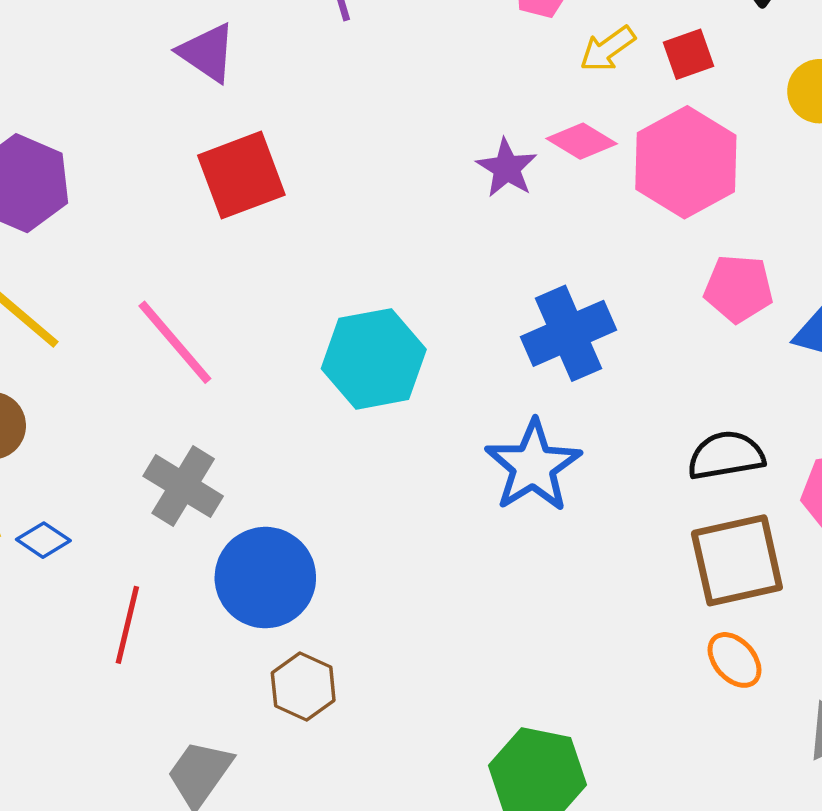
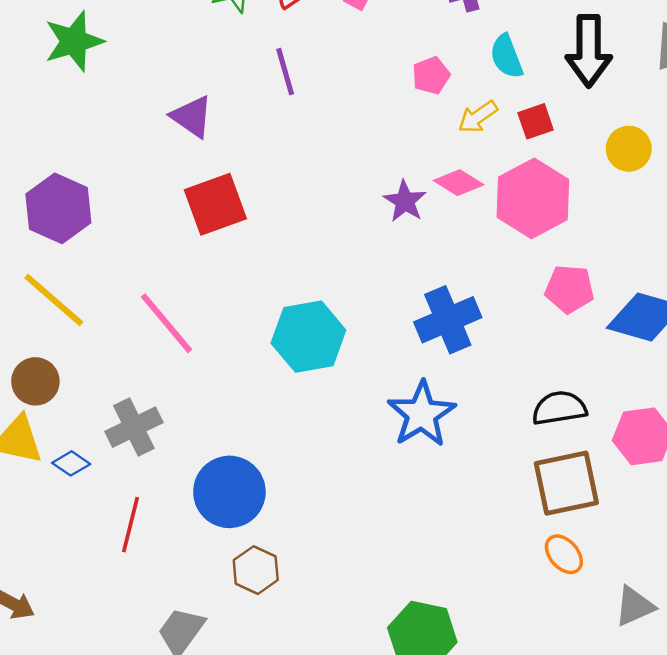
gray cross: (183, 486) -> (134, 427), moved, turned 32

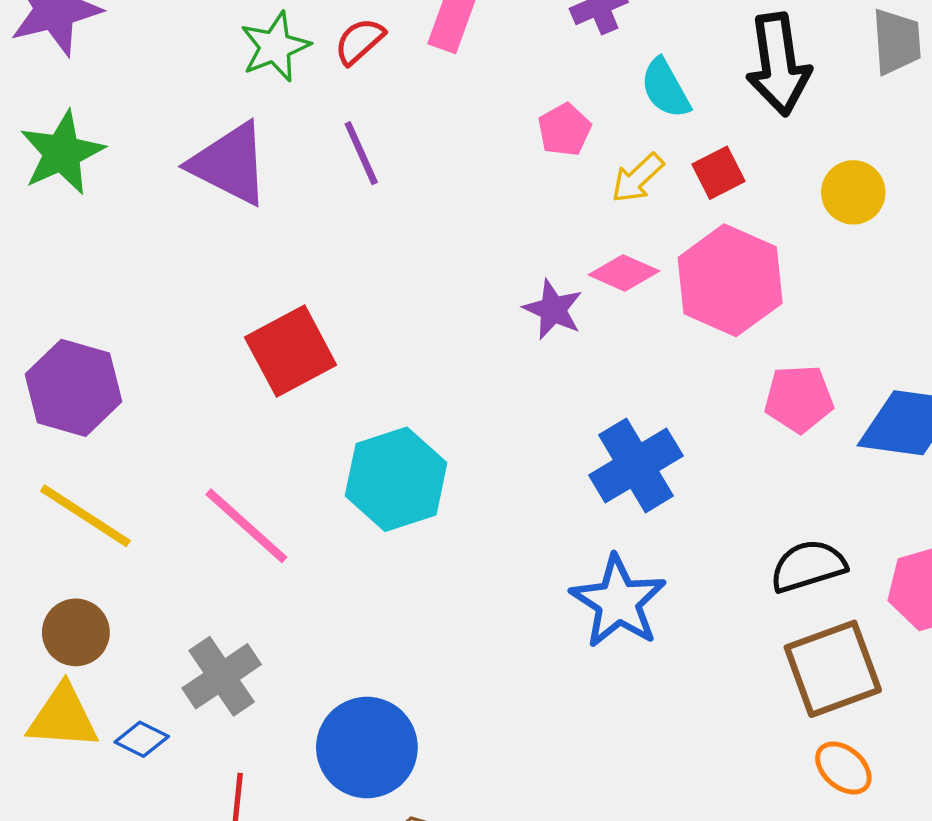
purple triangle: (192, 117) -> (230, 164), moved, size x1.4
cyan hexagon: (308, 337) -> (396, 479), moved

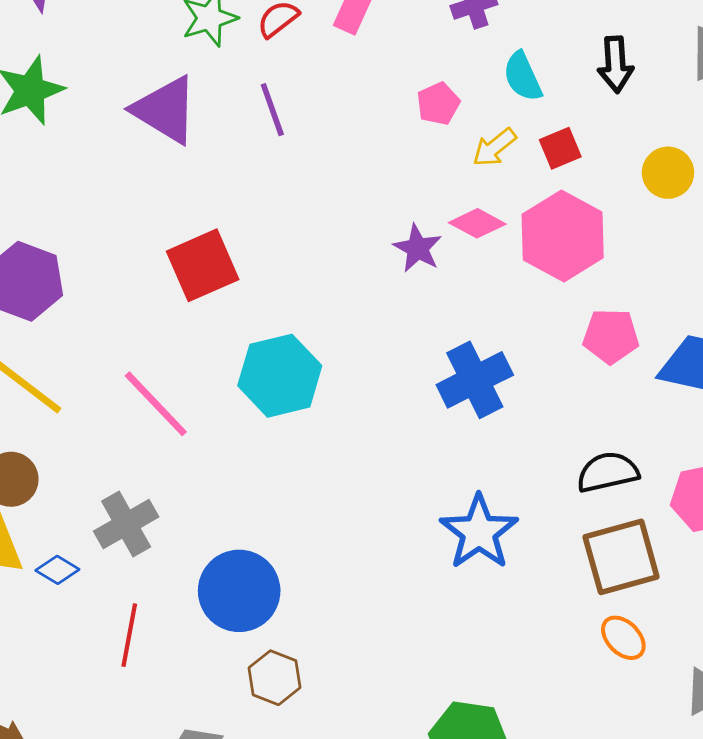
black arrow: (778, 64) -> (616, 64), size x0.7
blue star: (618, 602) -> (479, 532), moved

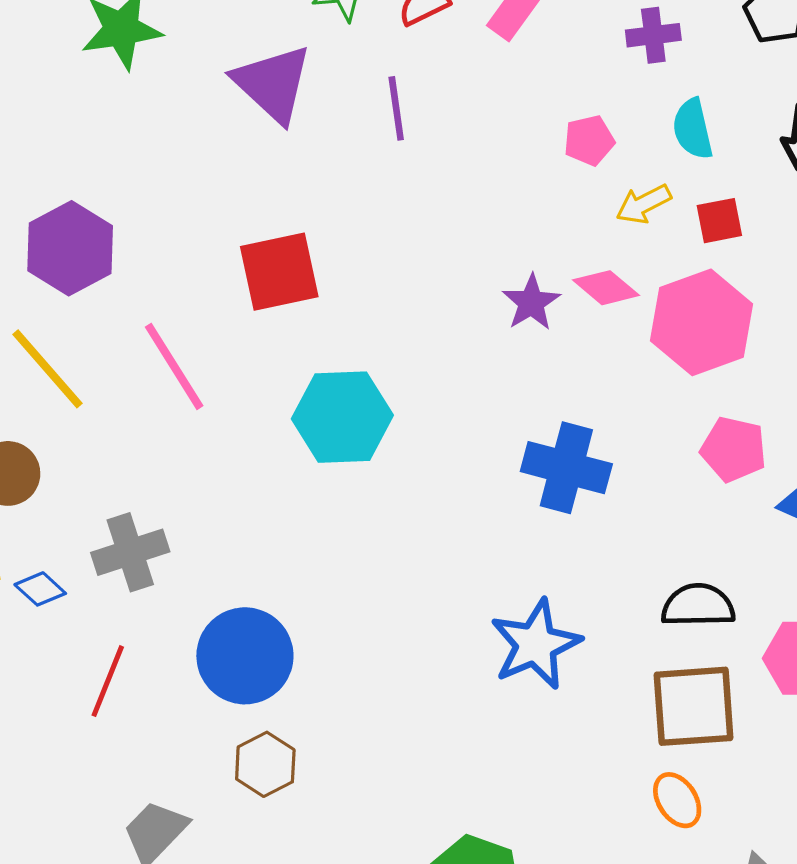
blue cross: (475, 380) -> (566, 468), turned 30
pink line: (156, 404) -> (174, 366), moved

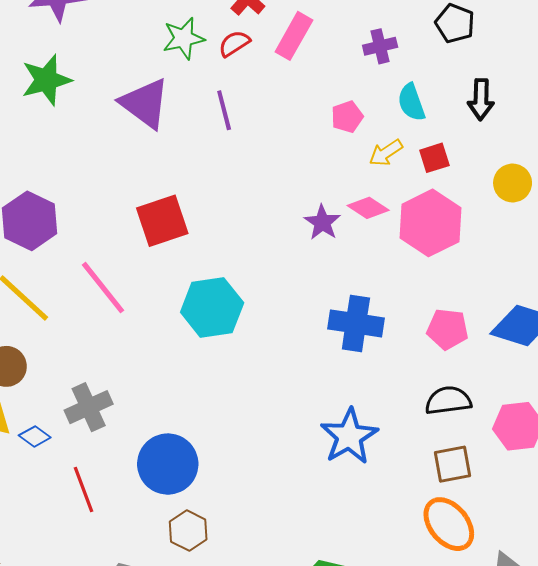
pink pentagon: (734, 449) -> (447, 329), moved
red line: (108, 681) -> (84, 489), turned -36
brown square: (694, 706) -> (452, 464), size x0.7
orange ellipse: (677, 800) -> (449, 524), size x1.6

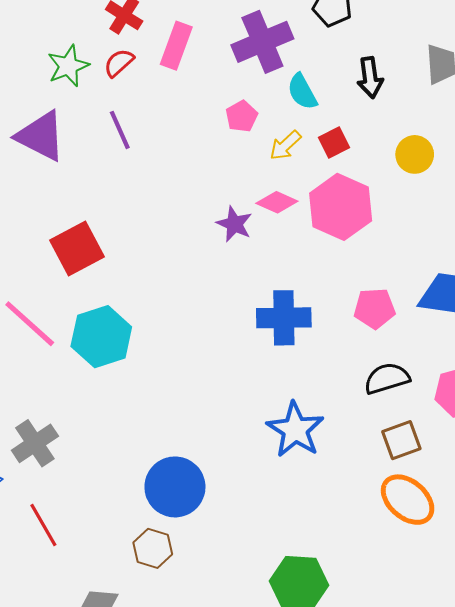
purple cross: (380, 46) -> (262, 42), size x1.8
cyan hexagon: (212, 308) -> (101, 337), moved
blue circle: (168, 464) -> (175, 487), moved

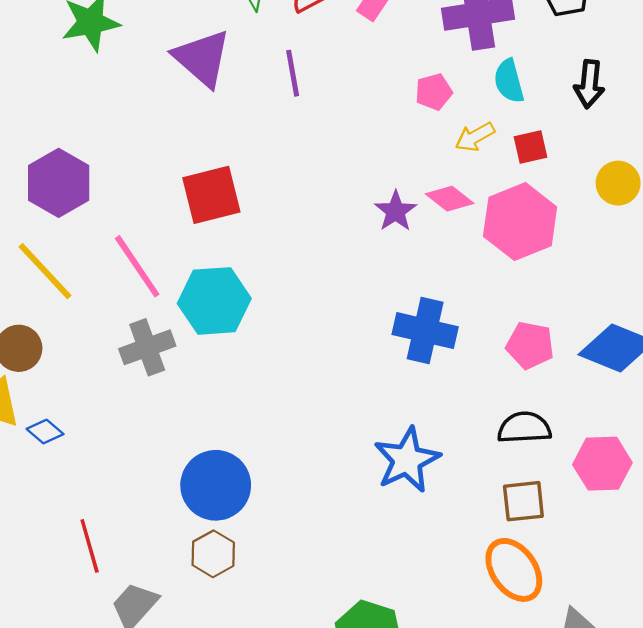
gray cross: (35, 443) -> (147, 347), moved
blue circle: (175, 487) -> (216, 485), moved
red line: (43, 525) -> (90, 546), moved

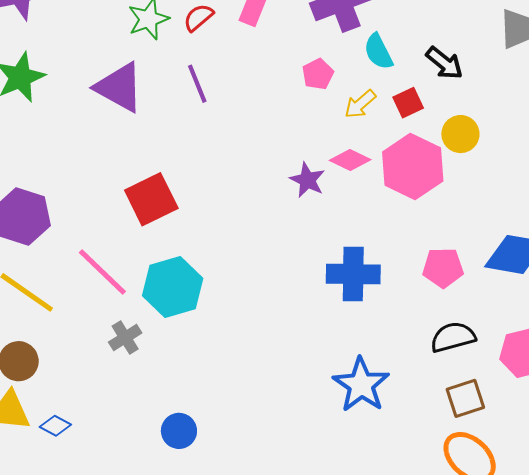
black arrow: (589, 84) -> (444, 63), moved, turned -45
yellow circle: (618, 183) -> (460, 134), moved
gray cross: (147, 347) -> (125, 338), size x0.7
blue circle: (216, 485) -> (179, 431), moved, size x0.6

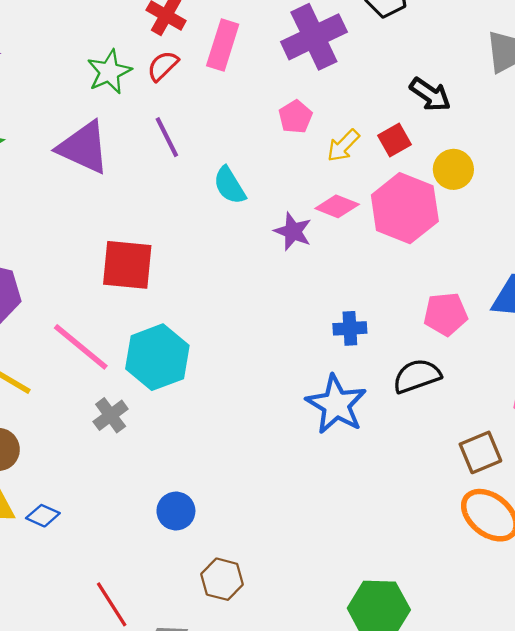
cyan semicircle: (378, 52) -> (230, 185), moved
red square: (151, 199) -> (127, 265), turned 36
blue cross: (353, 274) -> (350, 328), size x0.6
black semicircle: (453, 337) -> (417, 376), moved
blue star: (361, 385) -> (336, 404), moved

